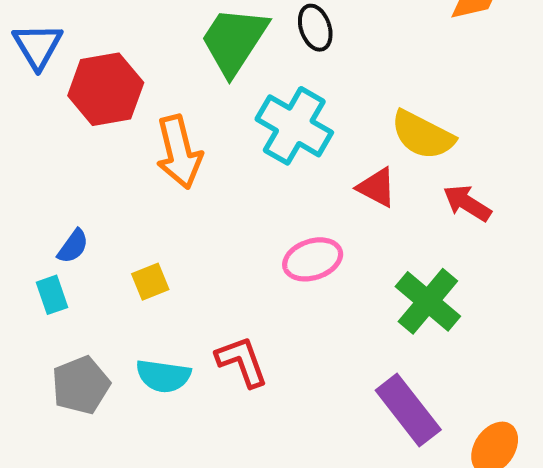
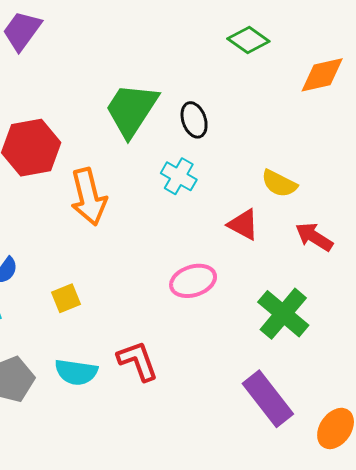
black ellipse: (315, 28) -> (194, 120), moved
cyan cross: (294, 126) -> (179, 176), size x0.6
yellow semicircle: (423, 135) -> (279, 183), size x0.7

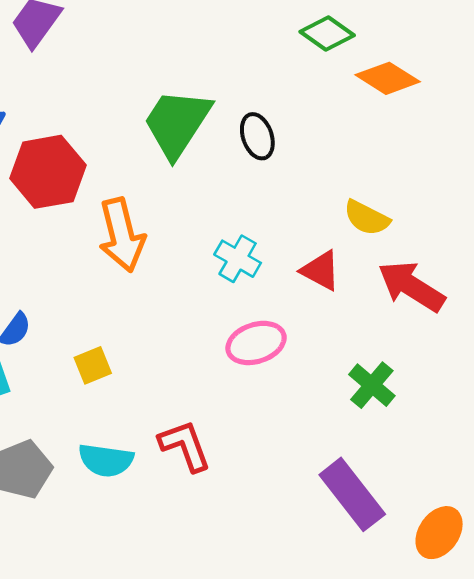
orange diamond: (322, 75) -> (388, 78), moved, turned 45
cyan cross: (179, 176) -> (238, 259), moved
red arrow: (314, 237) -> (411, 286), size x1.4
green cross: (283, 314) -> (372, 385), size x0.7

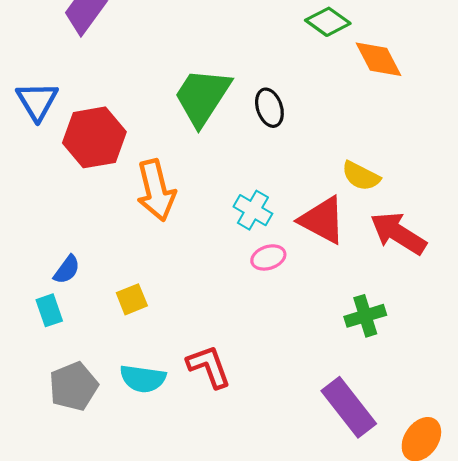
orange diamond: (388, 78) -> (378, 59), turned 30
red triangle: (321, 271) -> (322, 220), size x1.4
pink ellipse: (256, 343) -> (268, 257), moved, size x0.7
green cross: (372, 385) -> (365, 316), turned 33

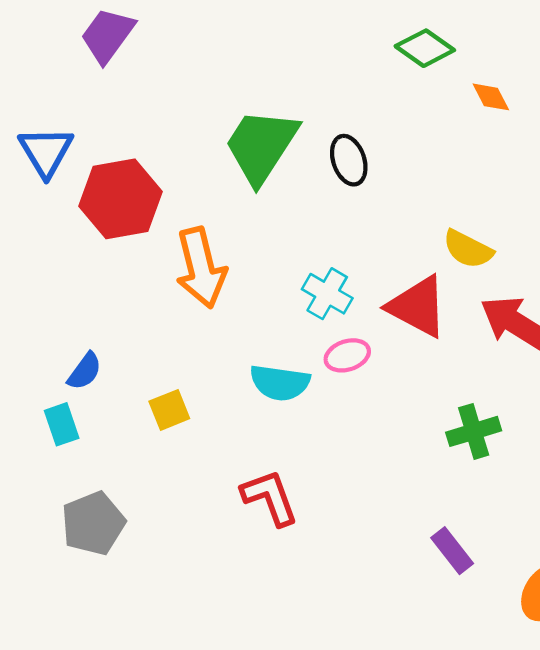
orange diamond: (378, 59) -> (491, 97), size x0.6
cyan semicircle: (143, 379) -> (280, 383), moved
purple rectangle: (349, 407) -> (452, 551), size x0.6

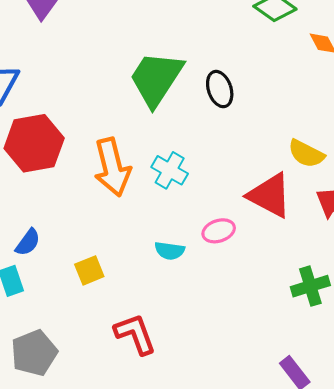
red hexagon: (120, 199) -> (34, 143), moved
cyan cross: (327, 294) -> (170, 170), moved
cyan semicircle: (280, 383) -> (170, 251), size x0.7
red L-shape: (270, 498) -> (135, 334), moved

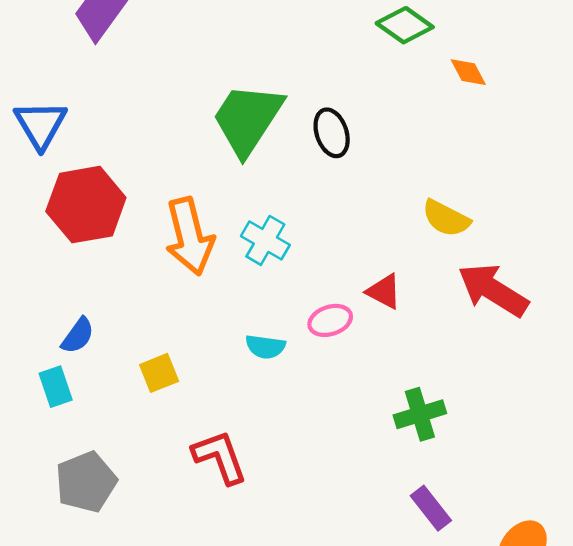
red triangle: (270, 195) -> (384, 291), moved, size x0.6
green cross: (310, 286) -> (420, 414), moved

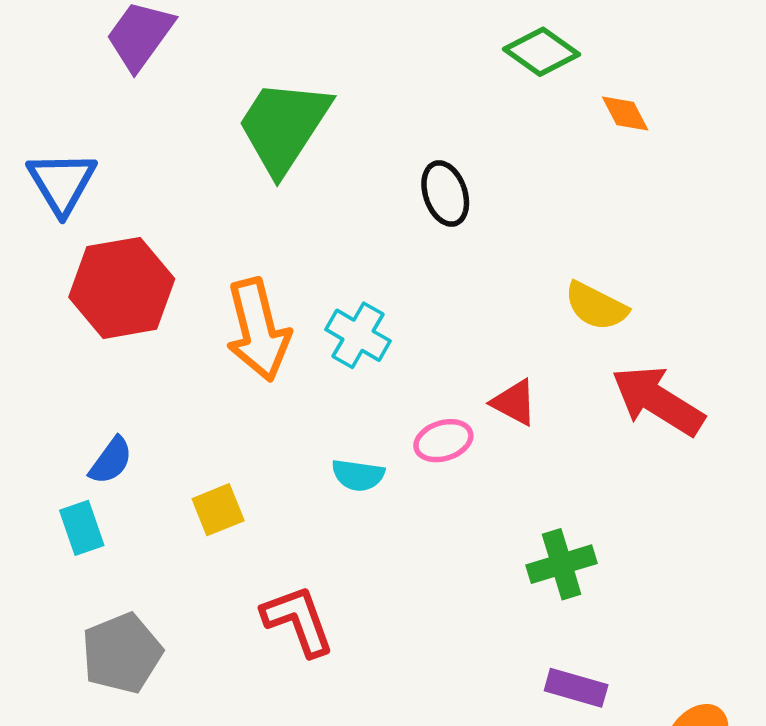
green trapezoid: (247, 119) -> (283, 126), moved
purple rectangle: (431, 508) -> (576, 688), turned -36

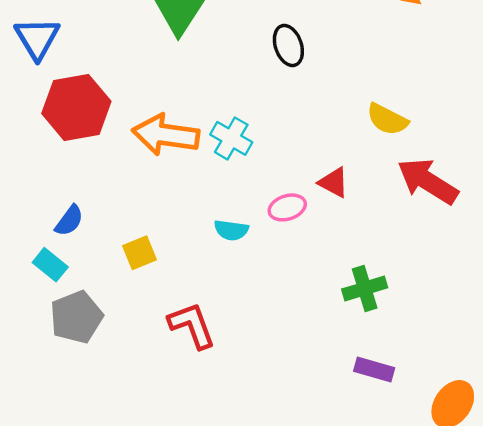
orange arrow: (258, 330) -> (166, 135), turned 112
cyan rectangle: (82, 528) -> (50, 265), turned -32
gray pentagon: (122, 653) -> (76, 317), moved

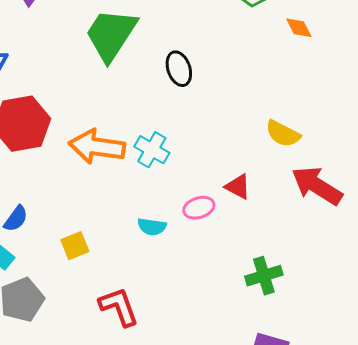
black ellipse: (288, 45) -> (179, 69), moved

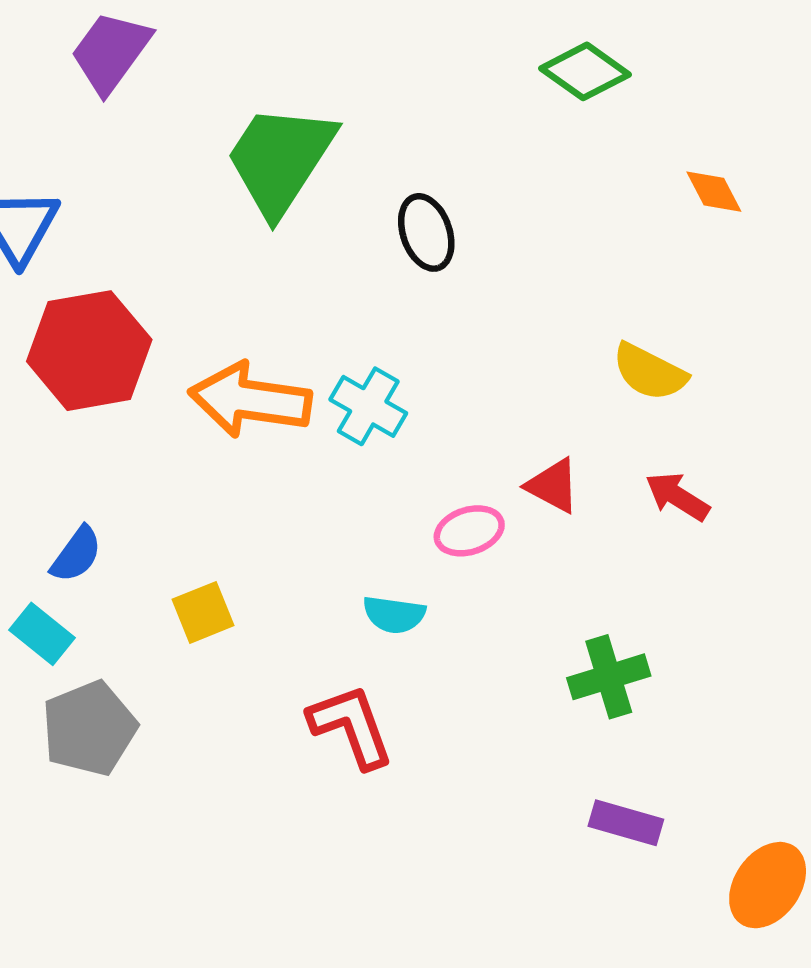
orange diamond: (299, 28) -> (714, 192), moved
red arrow: (317, 186) -> (677, 496), moved, size x0.6
cyan semicircle: (152, 227) -> (394, 615), moved
red L-shape: (119, 307) -> (351, 726), moved

